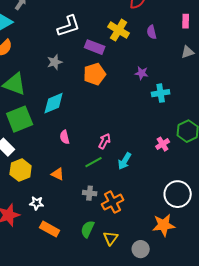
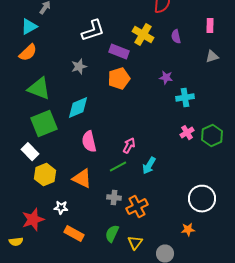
pink semicircle: (65, 137) -> (89, 142), size x1.5
pink cross: (163, 144) -> (187, 133), moved
orange triangle: (58, 174) -> (82, 179), size x1.5
orange star: (164, 225) -> (188, 230), size x0.6

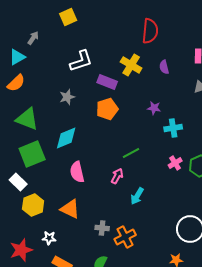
green line: (118, 167) -> (131, 153), moved

